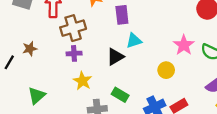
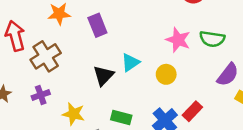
cyan triangle: (134, 41) -> (130, 62), moved
purple cross: (74, 53) -> (41, 95), moved

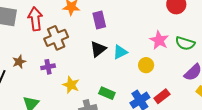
black triangle: (103, 76) -> (98, 49), moved

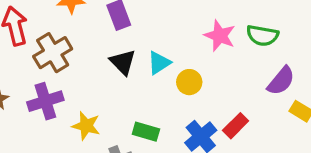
black triangle: (98, 49) -> (123, 62), turned -30
yellow circle: (146, 65) -> (189, 82), moved
purple cross: (48, 67) -> (45, 101), size x1.5

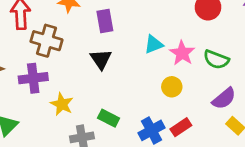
brown cross: (53, 53) -> (47, 41), turned 36
cyan triangle: (159, 63) -> (154, 44), moved
yellow circle: (189, 82) -> (172, 87), moved

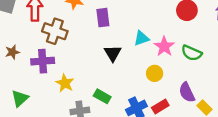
black triangle: (101, 59) -> (113, 53), moved
purple semicircle: (224, 98) -> (187, 92), moved, turned 102

